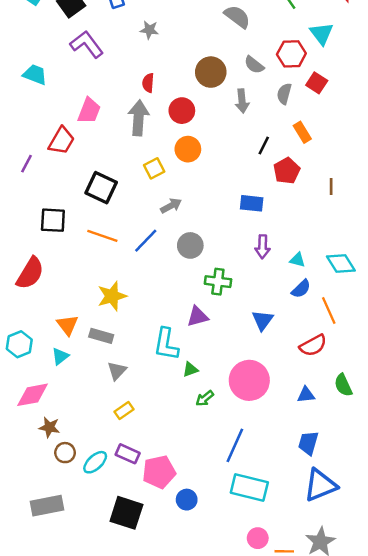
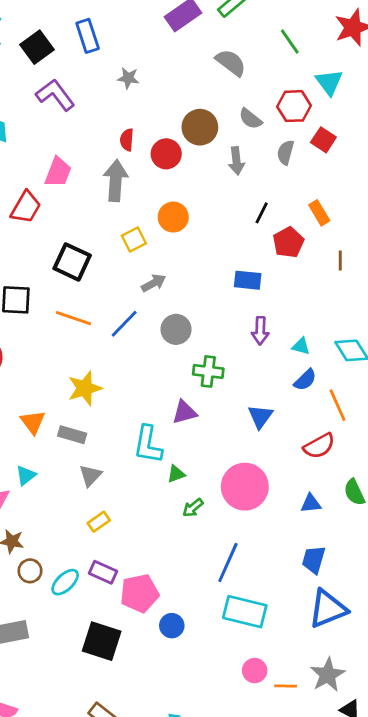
red circle: (182, 111) -> (166, 154), moved
orange rectangle: (302, 132) -> (319, 213), moved
cyan triangle: (60, 356) -> (26, 475), moved

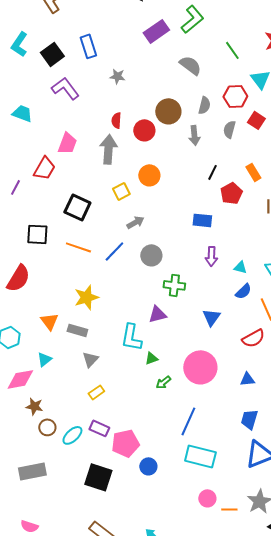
gray semicircle: (250, 119) -> (204, 105), turned -114

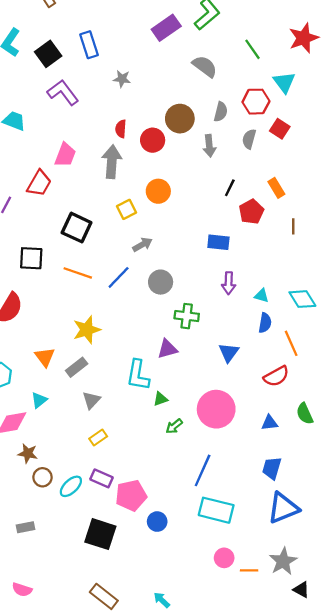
blue semicircle: (243, 291) -> (265, 323), turned -36
gray rectangle: (77, 330) -> (77, 367), turned -54
gray rectangle: (32, 471) -> (25, 527), size x0.6

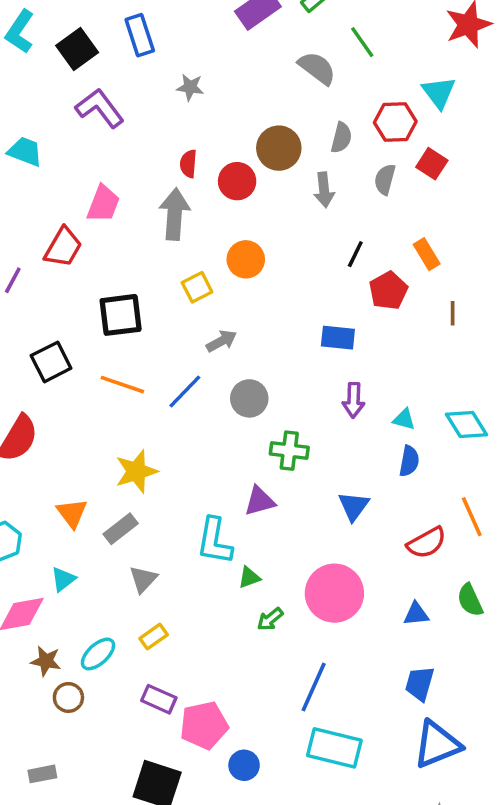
green line: (252, 49) -> (362, 42), moved
black square: (77, 228) -> (121, 315), turned -32
black square: (31, 258) -> (51, 362), turned -30
orange line: (291, 343) -> (472, 517), moved
cyan ellipse: (71, 486) -> (98, 654), moved

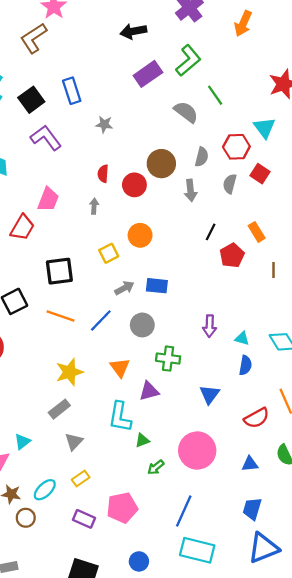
gray arrow: (174, 214) -> (94, 206), size x0.5
blue rectangle: (338, 338) -> (157, 286), moved
orange triangle: (72, 513) -> (120, 368), moved
pink pentagon: (204, 725) -> (122, 508), moved

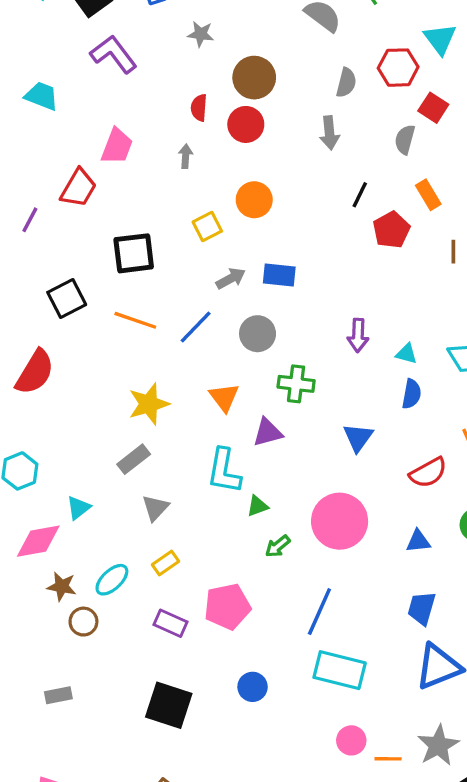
brown circle: (161, 164) -> (254, 78), moved
gray semicircle: (230, 184) -> (405, 139), moved

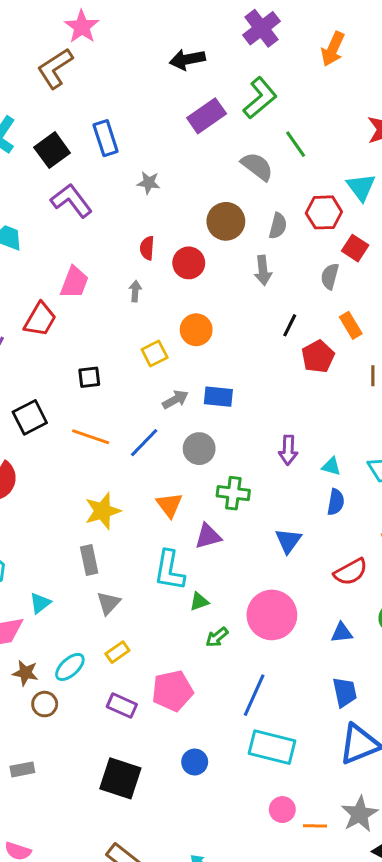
brown circle: (254, 78) -> (226, 221), moved
black square: (134, 253) -> (89, 377), size x0.6
gray rectangle: (134, 459) -> (89, 560), turned -64
blue trapezoid: (422, 608) -> (345, 692), turned 152

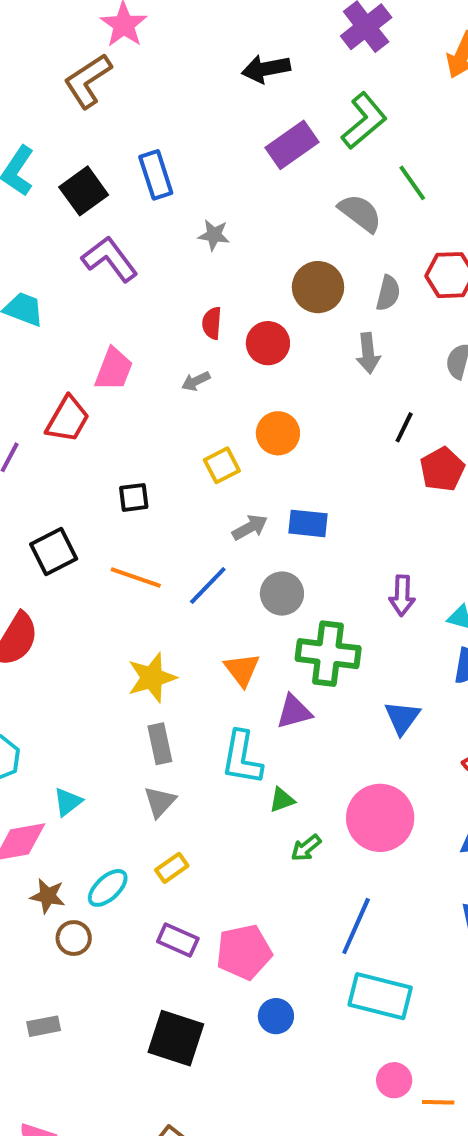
gray arrow: (135, 291) -> (196, 381), turned -120
green cross: (233, 493) -> (328, 654), size x1.4
gray rectangle: (89, 560) -> (160, 744), moved
pink pentagon: (172, 691) -> (244, 952), moved

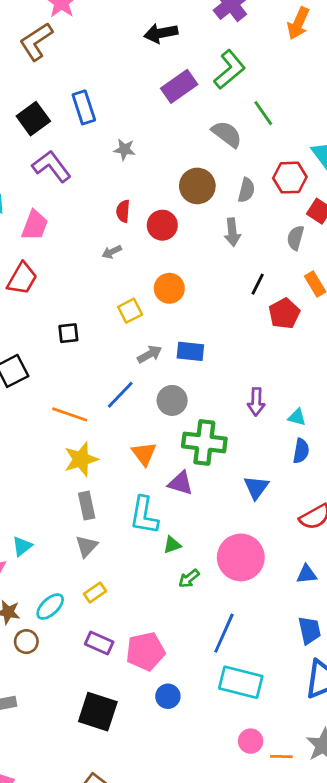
pink trapezoid: (114, 369) -> (35, 225), moved
orange line: (136, 577) -> (70, 414), moved
purple triangle: (294, 712) -> (181, 483), turned 32

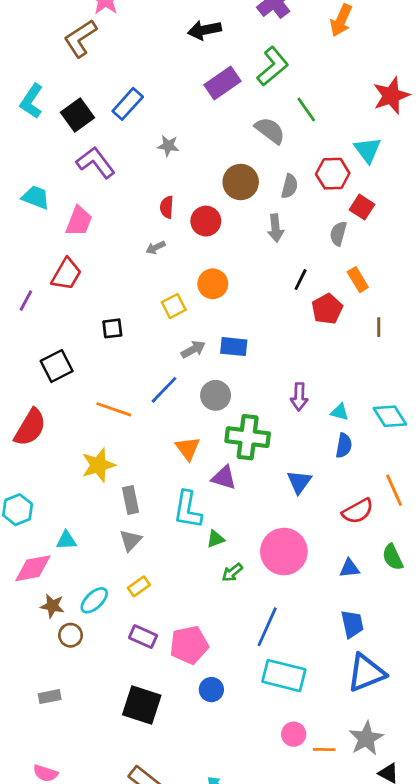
blue rectangle: (84, 107) -> (128, 104), turned 60
yellow star: (81, 459) -> (98, 465), moved
cyan triangle: (22, 546) -> (66, 540), turned 35

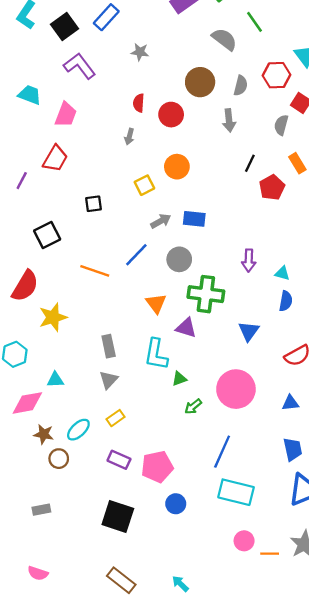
gray arrow: (156, 248) -> (129, 137), turned -49
yellow star: (98, 465) -> (53, 317), moved

